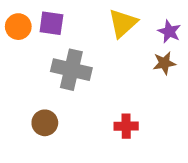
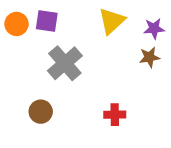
purple star: (169, 32) -> (154, 29), turned -30
gray cross: (71, 70) -> (65, 63), turned 36

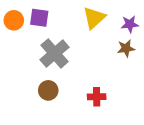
brown circle: (41, 112) -> (48, 90), moved

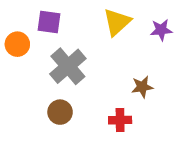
orange circle: (14, 20) -> (17, 44), moved
brown star: (126, 48) -> (142, 87), moved

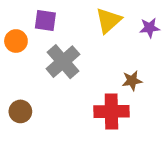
brown circle: (60, 112) -> (20, 111), moved
red cross: (120, 120) -> (111, 111), size x1.6

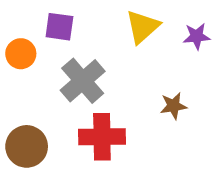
brown circle: (20, 111) -> (27, 146), size x1.4
red cross: (111, 111) -> (102, 137), moved

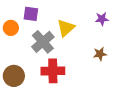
yellow triangle: (143, 27) -> (66, 28), moved
brown star: (173, 106) -> (100, 54), moved

